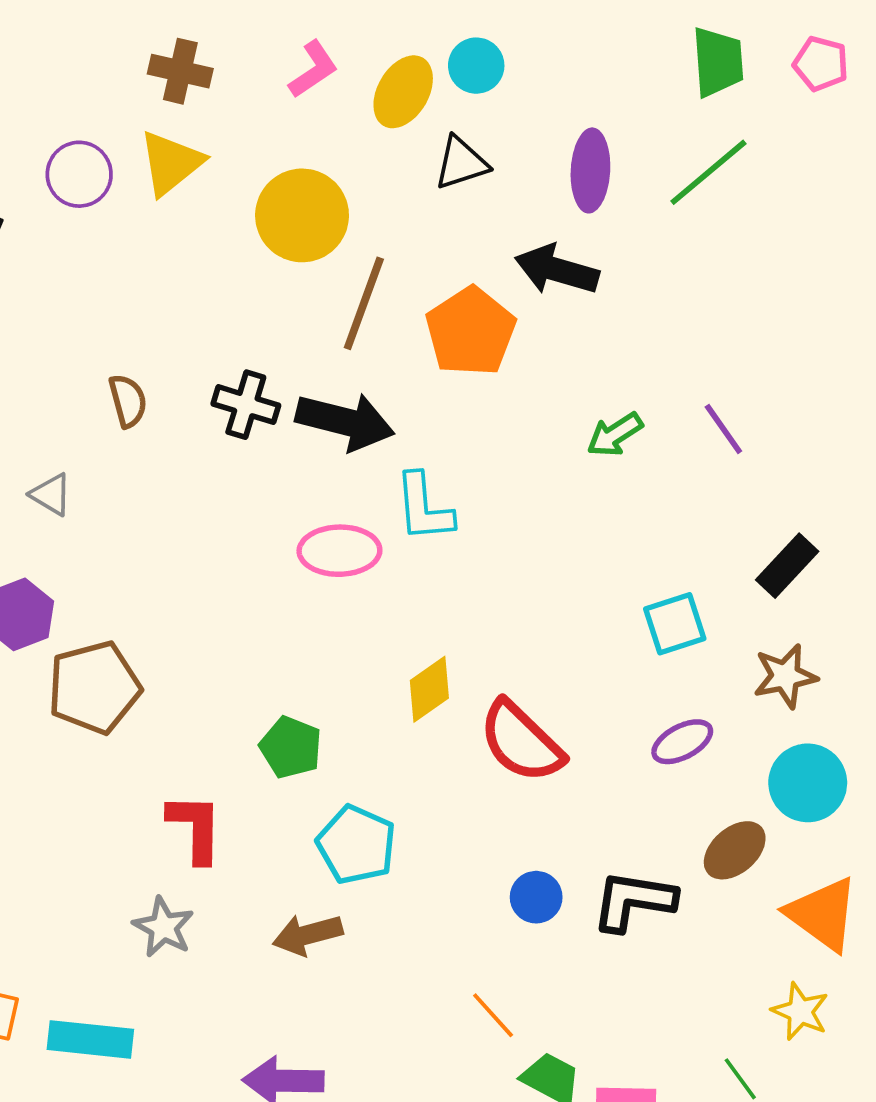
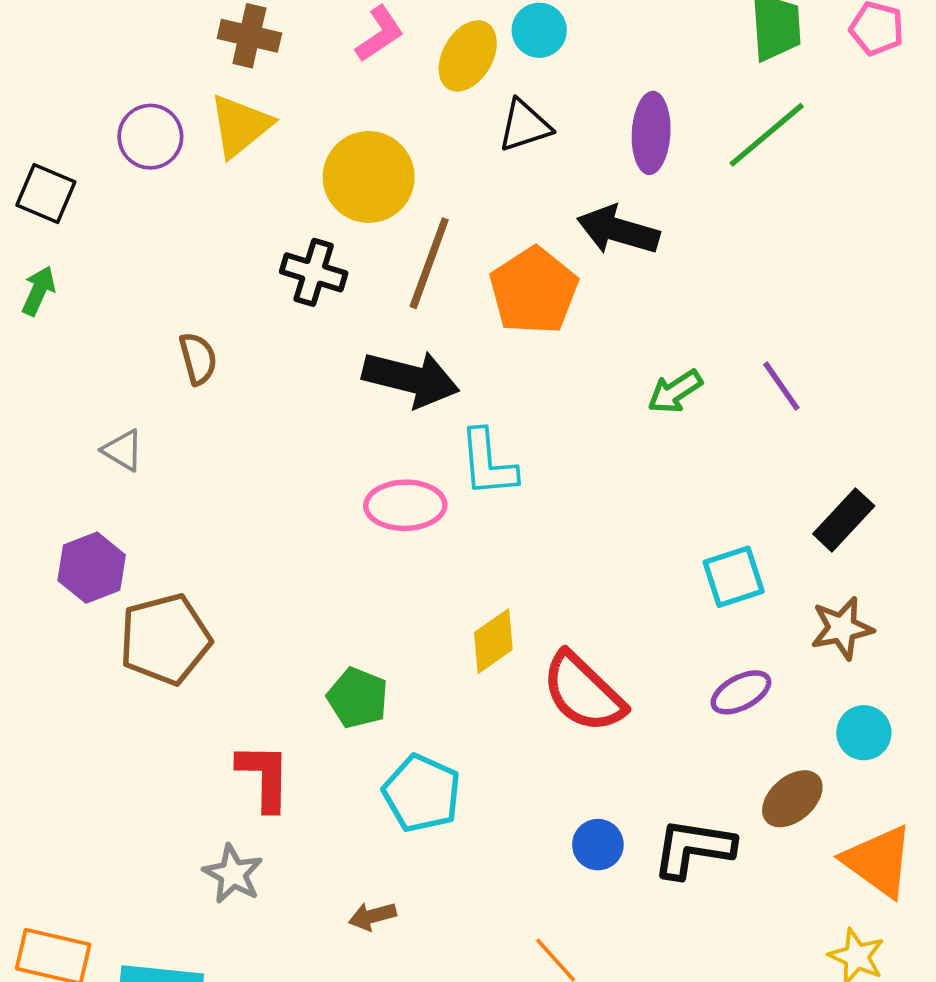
black cross: (246, 405) -> (314, 272), moved
cyan circle: (808, 783) -> (864, 733), size x0.7
brown arrow: (308, 935) -> (372, 916), moved, size x0.7

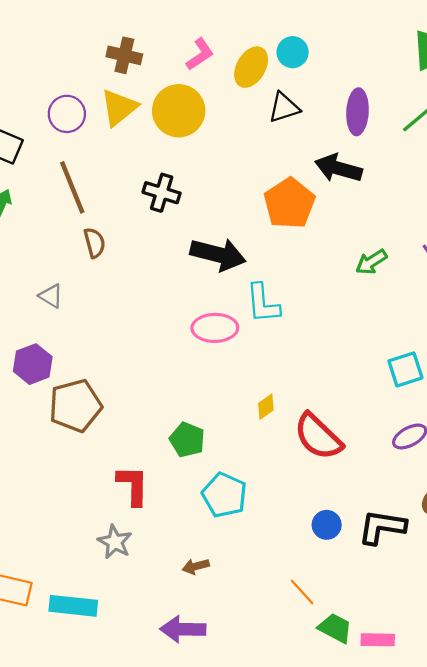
yellow circle: (369, 177) -> (179, 111), moved
brown line: (429, 263) -> (72, 187), moved, turned -42
yellow diamond: (493, 641) -> (266, 407), size x0.7

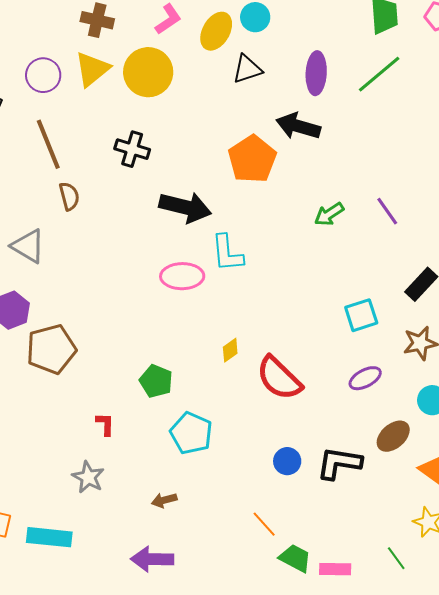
gray triangle: (51, 296) -> (28, 246), size x1.5
red L-shape: (133, 485) -> (105, 424), size x0.6

